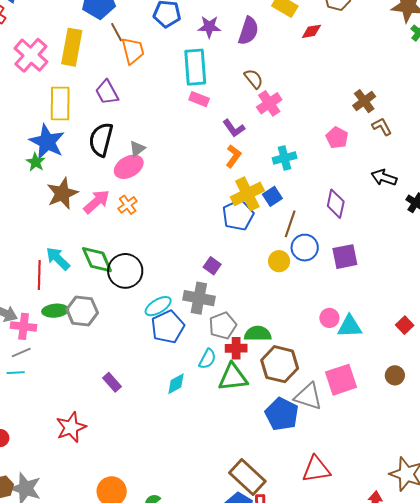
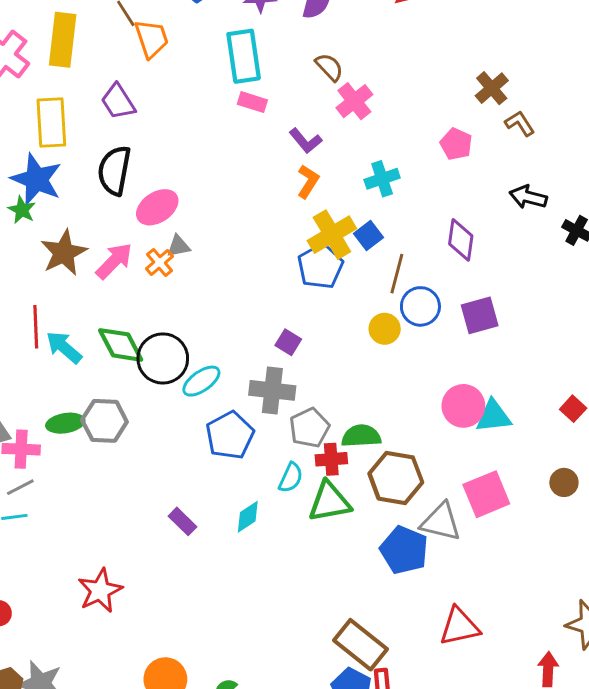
gray triangle: (137, 149) -> (178, 246), moved, turned 30
red line: (39, 275) -> (36, 327), moved
cyan ellipse: (158, 306) -> (201, 381), moved
pink circle: (329, 318) -> (463, 406), size x1.5
purple rectangle: (112, 382) -> (183, 521), moved

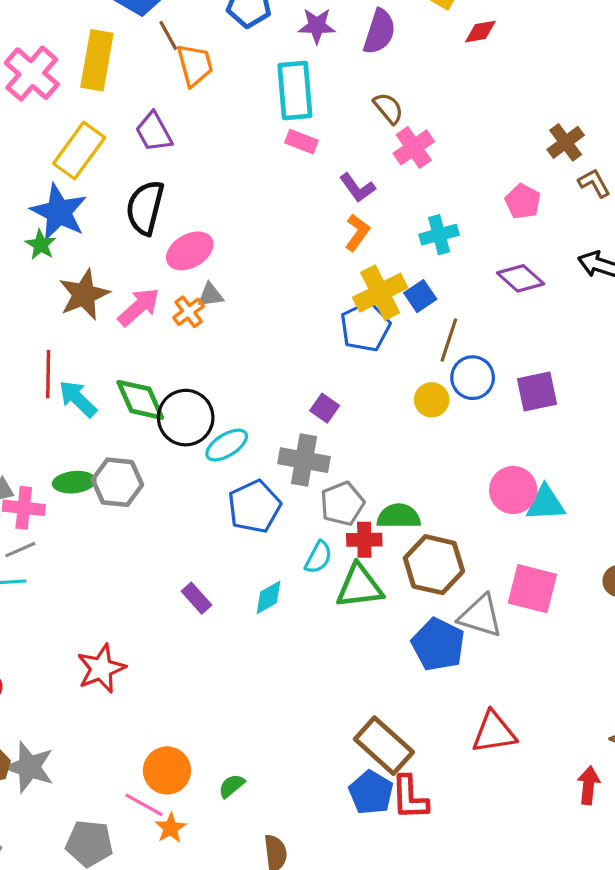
yellow rectangle: (51, 122) -> (79, 151), turned 36
purple diamond: (461, 240) -> (521, 278), moved, turned -60
pink square: (486, 494) -> (532, 589), turned 33

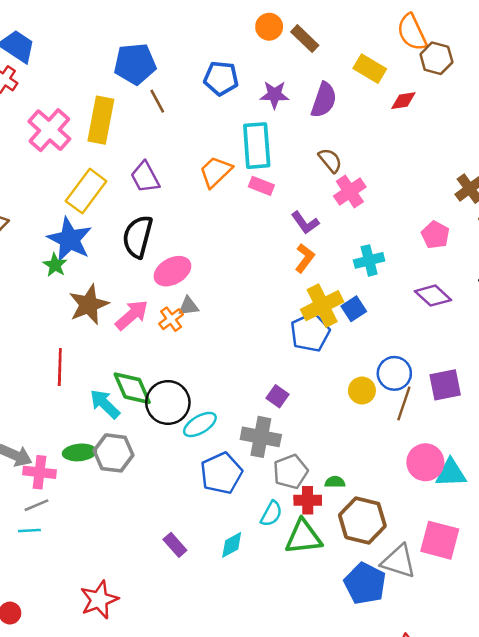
orange trapezoid: (195, 65) -> (216, 172), moved, turned -120
brown line: (449, 340) -> (404, 403), moved
cyan arrow: (78, 399) -> (105, 404), moved
green semicircle: (399, 516) -> (335, 482), size x0.6

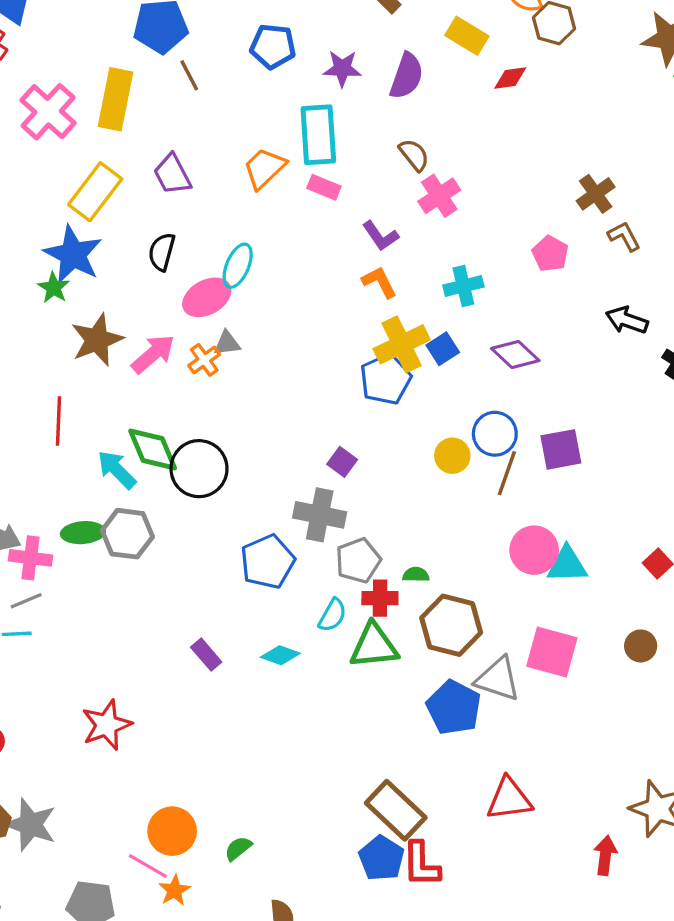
black semicircle: (138, 237) -> (162, 252), size x0.7
orange L-shape: (305, 258) -> (379, 282), turned -64
purple diamond: (433, 296) -> (515, 354), moved
cyan ellipse: (200, 424) -> (238, 266), moved, turned -36
cyan diamond: (232, 545) -> (280, 655), turned 48

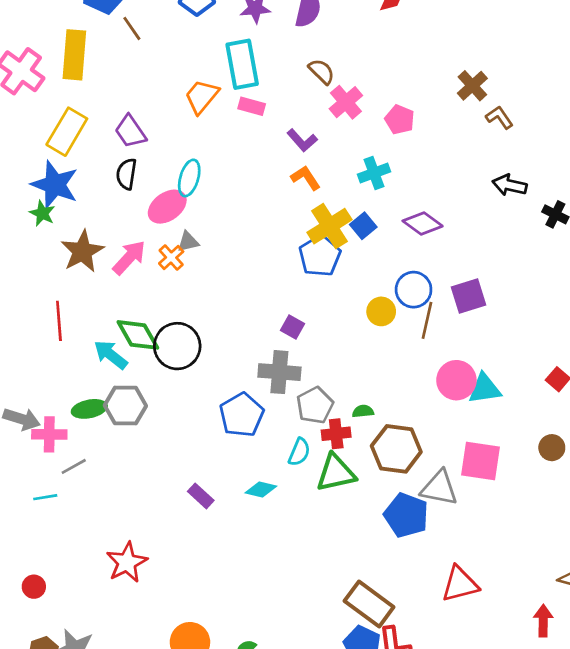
purple trapezoid: (172, 174) -> (130, 131), moved
pink pentagon: (550, 254) -> (400, 120), moved
gray line: (26, 601) -> (74, 466), moved

